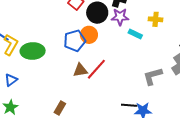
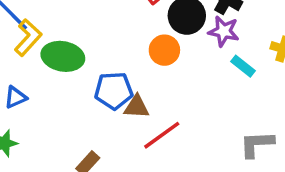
blue pentagon: (75, 41) -> (114, 91), moved
red line: (96, 69) -> (162, 135), moved

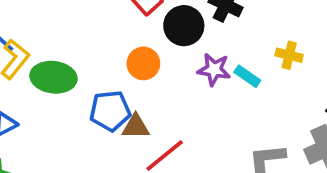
purple star: (224, 31) -> (214, 69), moved
orange circle: (164, 50) -> (143, 63), moved

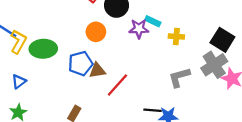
yellow cross: (289, 55) -> (176, 37), moved
cyan rectangle: (247, 76) -> (153, 21), moved

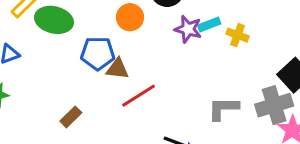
cyan rectangle: (153, 21) -> (209, 24), turned -63
yellow cross: (176, 37) -> (237, 35), moved

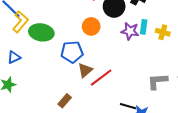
cyan rectangle: (209, 24) -> (144, 27), turned -56
brown triangle: (117, 69) -> (85, 70), moved, turned -42
brown rectangle: (71, 117) -> (65, 101), moved

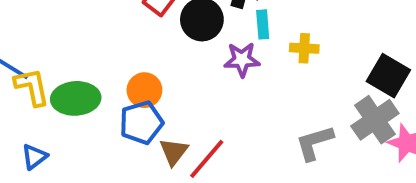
yellow L-shape: (20, 22) -> (32, 87), turned -40
orange circle: (91, 26) -> (144, 90), moved
cyan rectangle: (144, 27) -> (263, 24), moved

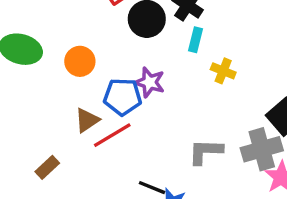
purple star: (242, 60) -> (150, 82), moved
blue pentagon: (141, 123) -> (123, 97), moved

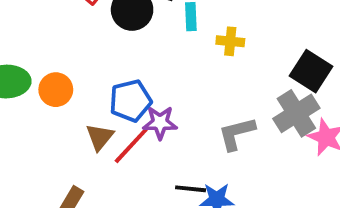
orange circle: (80, 61) -> (56, 90), moved
purple star: (150, 82) -> (160, 123), moved

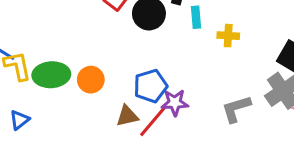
brown triangle: (100, 137) -> (127, 116), turned 40

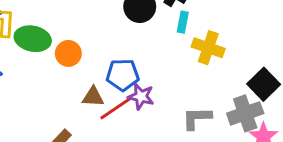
yellow cross: (228, 36) -> (208, 48), size x1.5

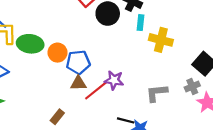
blue pentagon: (123, 75) -> (78, 62), moved
gray cross: (245, 113) -> (192, 87), size x0.6

